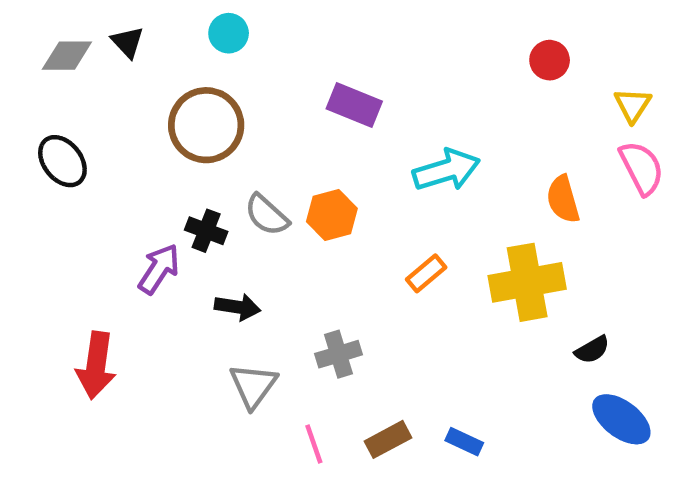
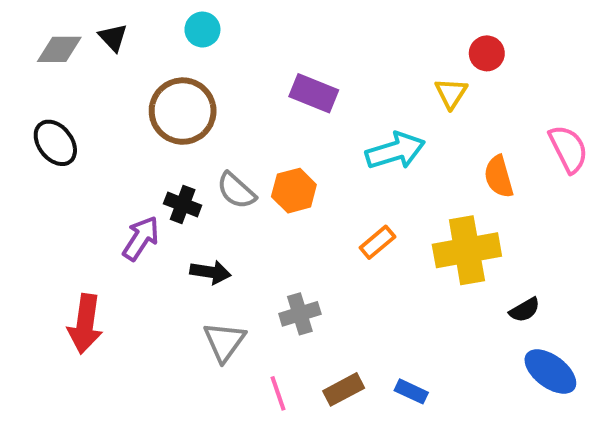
yellow triangle: (633, 105) -> (451, 93), moved

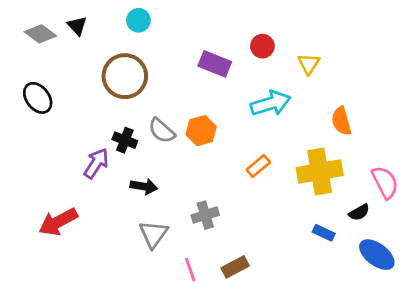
gray diamond: (59, 49) -> (40, 34), turned 36
red circle: (487, 53) -> (262, 46), moved
pink semicircle: (568, 149) -> (385, 182), moved
red arrow: (85, 324) -> (58, 222), turned 54
blue rectangle: (411, 391) -> (324, 233), moved

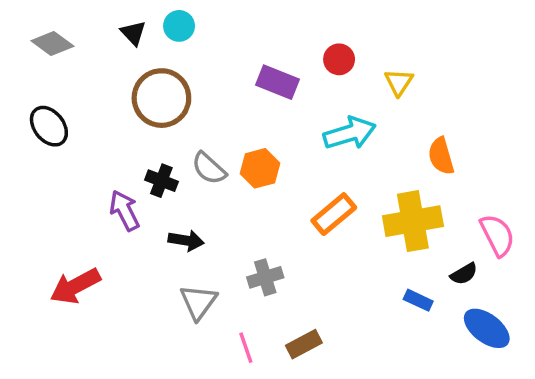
black triangle: (77, 26) -> (133, 33), moved
purple arrow: (96, 163) -> (125, 211), turned -60
orange rectangle: (258, 166) -> (334, 214), size x1.4

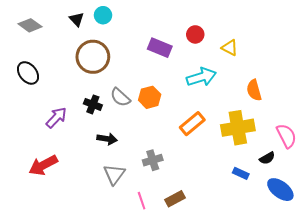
yellow triangle: (399, 82) -> (230, 48), turned -36
purple arrow: (125, 211) -> (56, 118), moved, turned 70

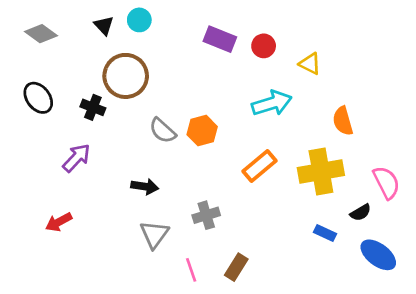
purple rectangle: (160, 48) -> (220, 39), moved
black cross: (93, 104) -> (93, 107), moved
red arrow: (43, 165) -> (59, 222), size x0.7
brown rectangle: (175, 199) -> (236, 267), turned -30

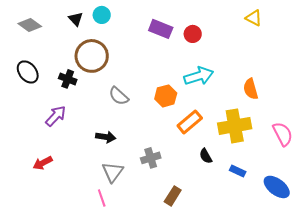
yellow triangle: (310, 64) -> (254, 18), moved
orange hexagon: (202, 131) -> (166, 96), moved
black semicircle: (361, 213) -> (206, 156), moved, turned 91
pink line: (191, 270) -> (102, 198), moved

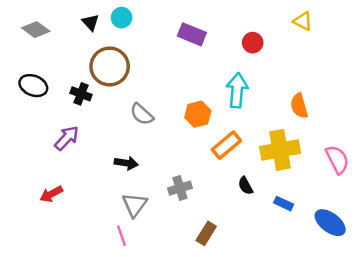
red circle: (193, 34) -> (253, 43), moved
black ellipse: (28, 72) -> (33, 86), turned -30
cyan arrow: (199, 76) -> (237, 90), turned -68

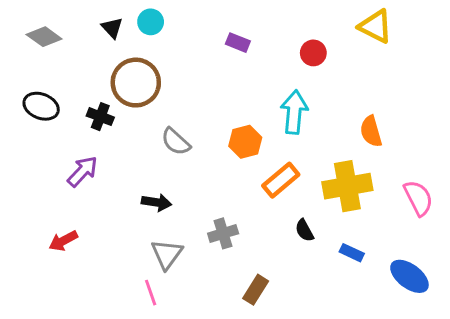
yellow triangle: (303, 21) -> (375, 26), size x1.4
purple rectangle: (192, 34) -> (238, 43), size x0.7

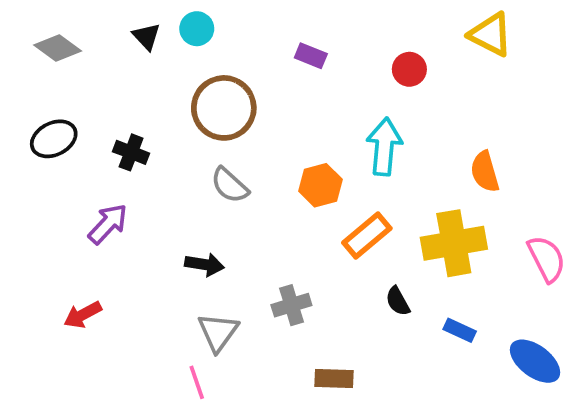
brown circle: (136, 83) -> (224, 108), moved
black ellipse: (41, 106) -> (54, 139), turned -48
brown rectangle: (256, 290) -> (334, 379), turned 60

